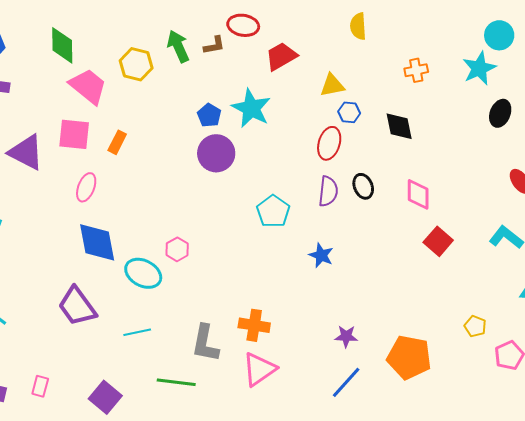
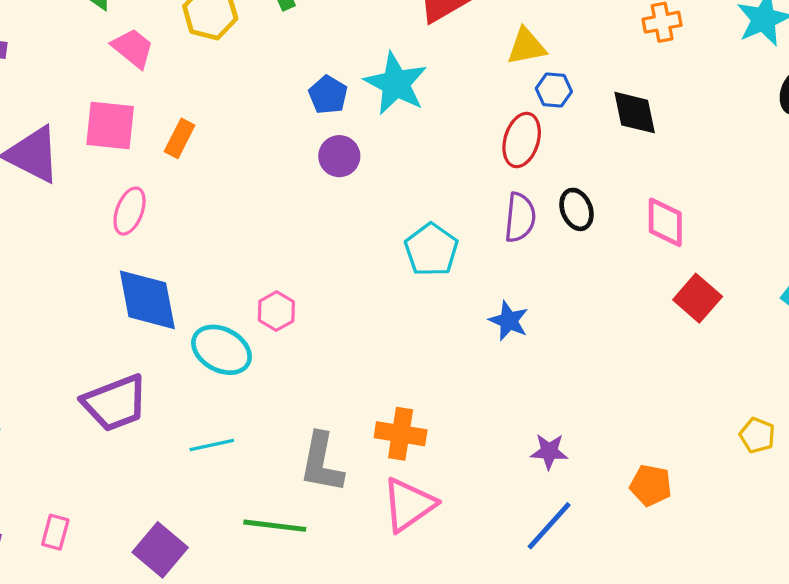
pink trapezoid: (88, 86) -> (133, 48), size x0.7
purple circle: (216, 153) -> (339, 156), size x0.7
purple trapezoid: (77, 306) -> (115, 403), turned -75
orange pentagon: (409, 357) -> (651, 485), size x0.6

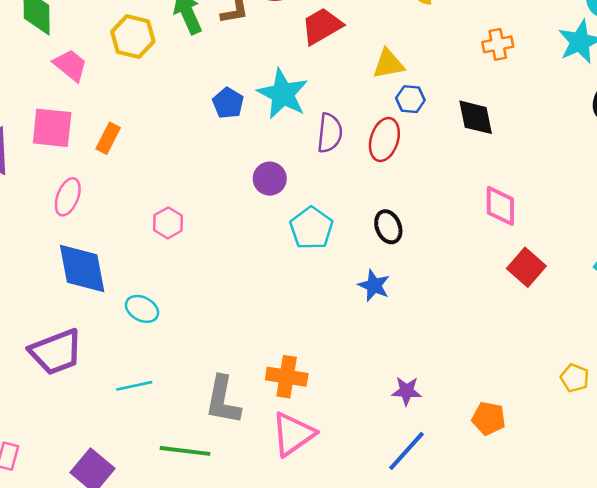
purple circle: (339, 156) -> (270, 179), moved
black ellipse: (577, 209) -> (388, 227), moved
purple semicircle: (520, 217) -> (330, 133), moved
pink hexagon: (276, 311) -> (168, 223), moved
cyan ellipse: (221, 350) -> (142, 309), size x0.7

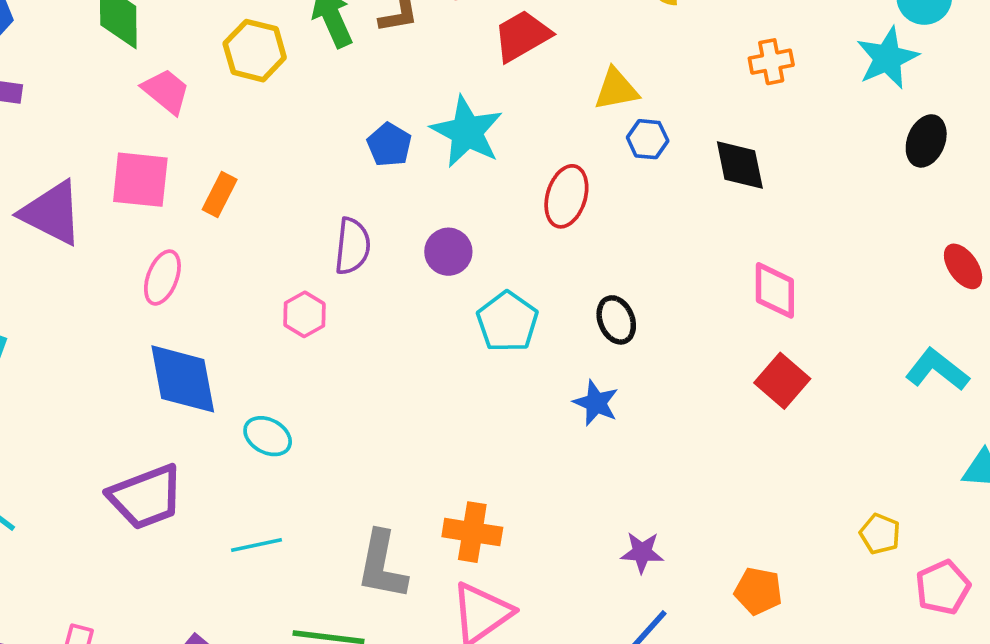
purple semicircle: (330, 133) -> (352, 246), moved
red ellipse: (384, 139) -> (566, 196), moved
red square: (526, 267) -> (782, 381), moved

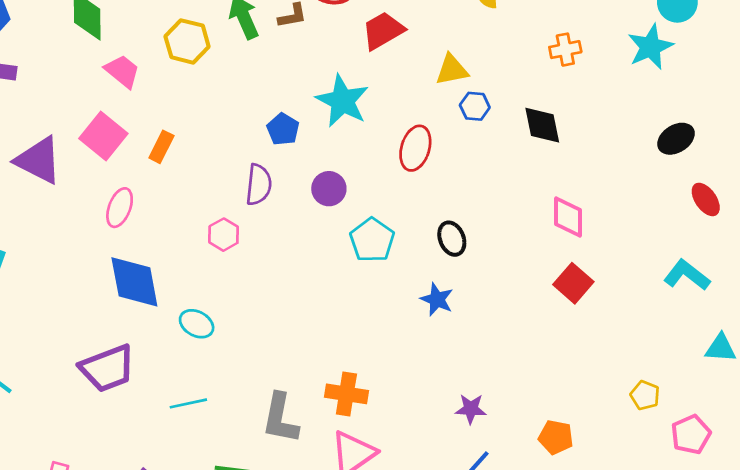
black ellipse: (926, 141) -> (676, 139), moved, turned 36
blue pentagon: (389, 145) -> (283, 129), moved
pink square: (140, 180) -> (103, 136), turned 33

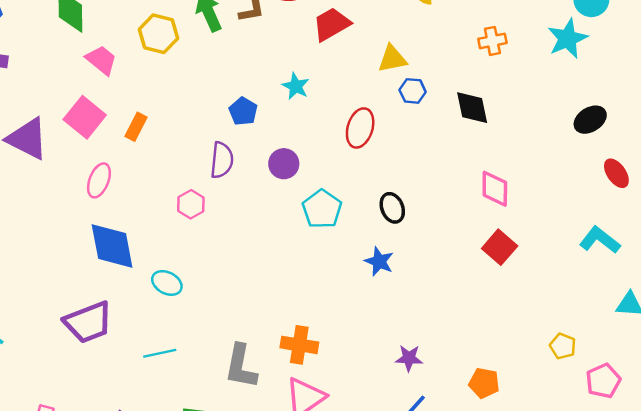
cyan star: (342, 101) -> (296, 86), size x0.6

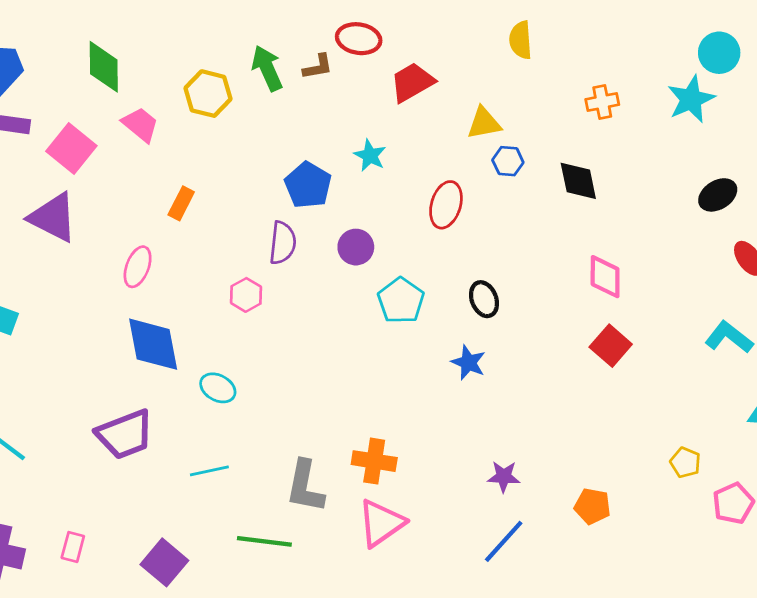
blue pentagon: (243, 111) -> (308, 185), size x1.4
pink square: (85, 117) -> (71, 148), moved

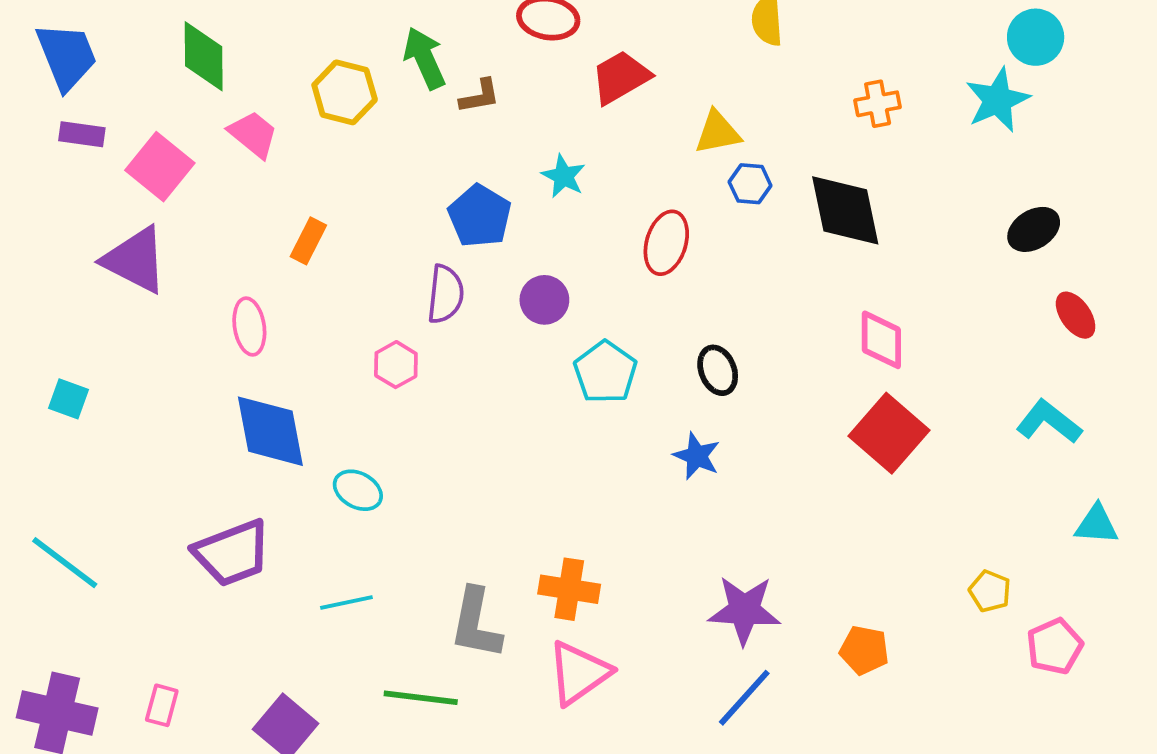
brown L-shape: (318, 67) -> (480, 96), moved
black diamond: (578, 181) -> (845, 210), size x1.4
pink ellipse: (138, 267) -> (249, 327), turned -30
red square: (611, 346) -> (889, 433), size x1.4
purple star: (504, 477) -> (744, 610), size x1.6

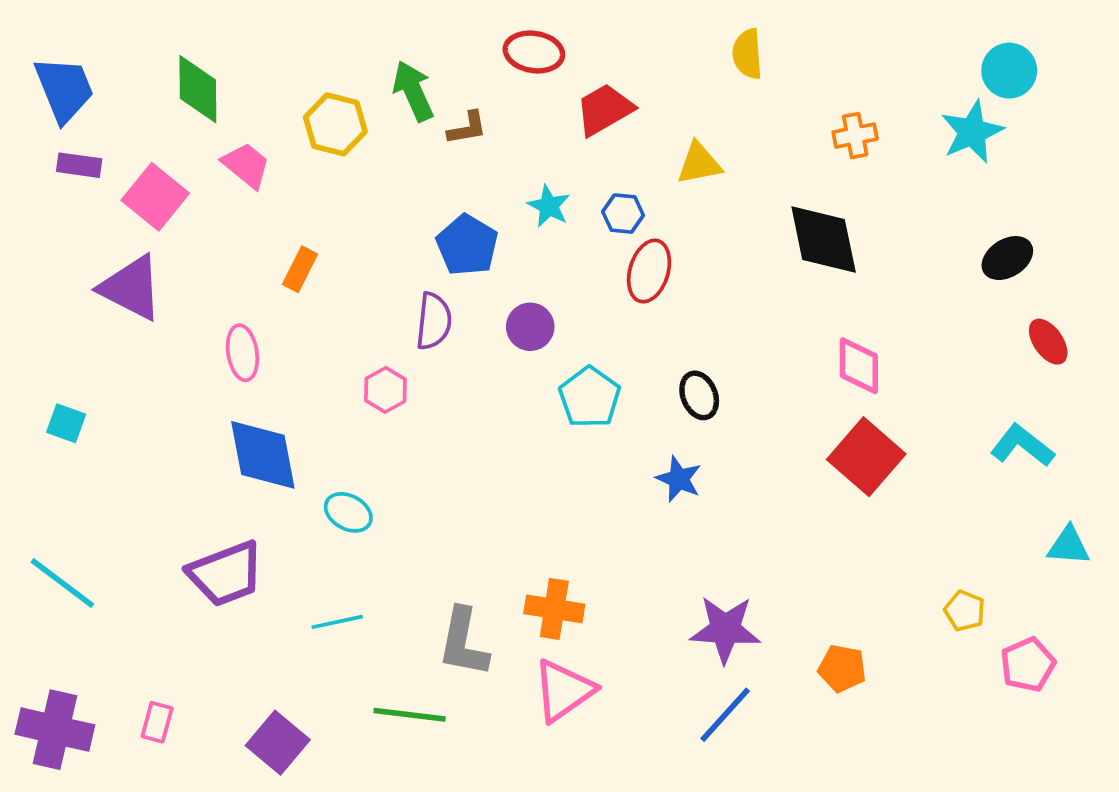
blue hexagon: (750, 184) -> (623, 214), moved

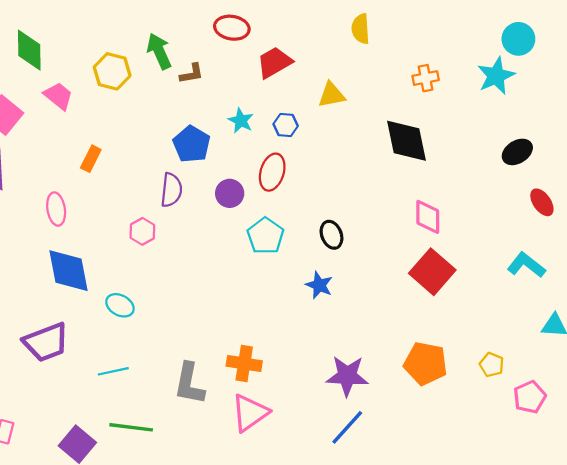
red ellipse: (649, 271) -> (272, 172), moved
orange pentagon: (842, 668) -> (426, 364), moved, size x1.5
green line: (410, 715) -> (131, 427), moved

